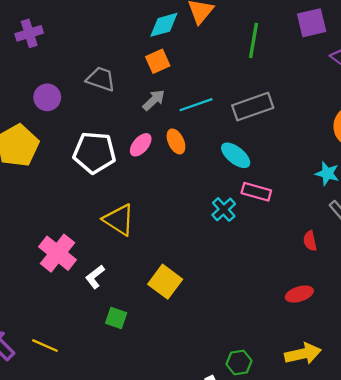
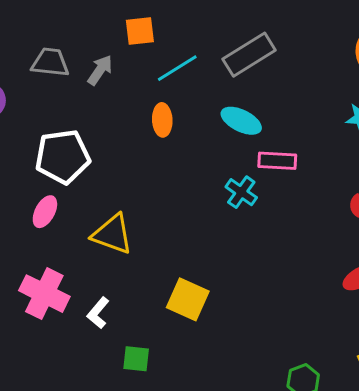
orange square: (158, 61) -> (140, 31), moved, turned 30
gray arrow: (154, 100) -> (100, 70), moved
orange ellipse: (176, 141) -> (162, 120), turned 35
pink ellipse: (141, 145) -> (45, 212), moved

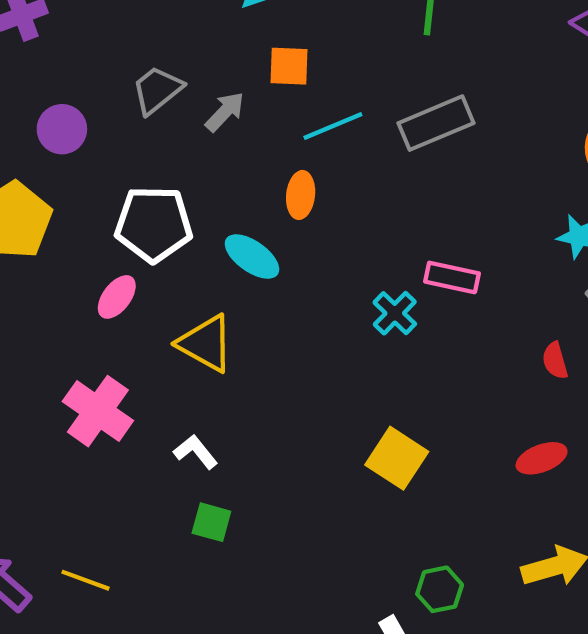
gray trapezoid: (50, 62) -> (157, 90), turned -54
cyan ellipse: (241, 121) -> (252, 257), moved
yellow square: (188, 299) -> (397, 458), moved
white L-shape: (98, 313) -> (196, 452), moved, turned 92

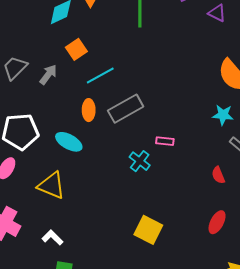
orange square: (289, 66) -> (76, 49), turned -30
gray rectangle: (436, 123) -> (126, 109), moved
pink rectangle: (452, 277) -> (165, 141), size x0.7
red ellipse: (542, 458) -> (217, 222), turned -35

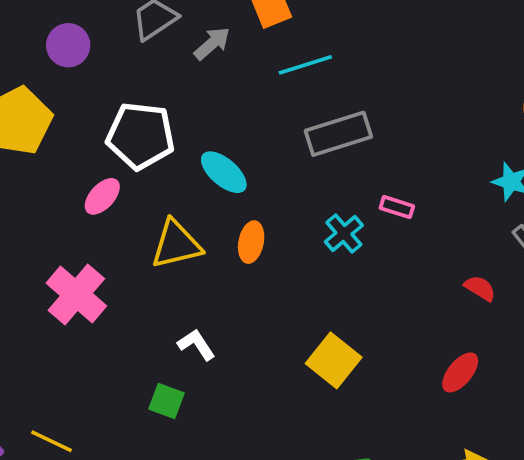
orange ellipse: (89, 110) -> (251, 242), moved
red semicircle: (218, 175) -> (480, 288), turned 132
yellow triangle: (52, 185) -> (176, 244), turned -48
white L-shape: (53, 237) -> (196, 345), moved

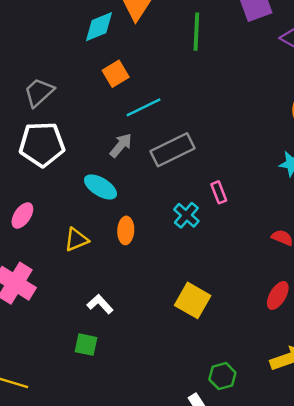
gray arrow: (212, 43) -> (121, 145), moved
white pentagon: (140, 136) -> (42, 144), moved
pink rectangle: (397, 207) -> (219, 192), turned 60
yellow triangle: (176, 244) -> (76, 240), size x0.7

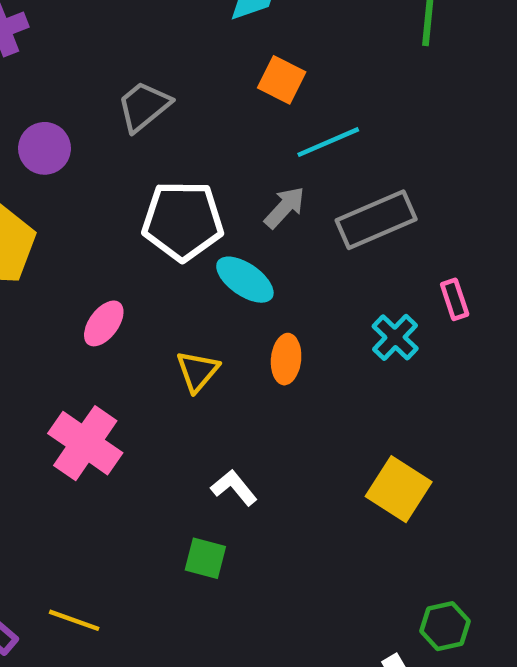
orange square: (116, 74) -> (282, 80), turned -35
white pentagon: (42, 144) -> (183, 221), moved
yellow triangle: (76, 240) -> (197, 371), turned -30

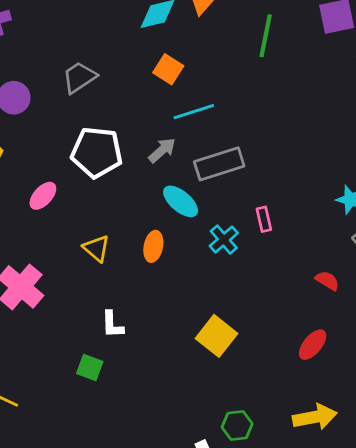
cyan ellipse: (245, 280) -> (181, 201), moved
pink ellipse: (104, 323) -> (43, 196), moved
yellow triangle: (197, 371) -> (96, 248), turned -36
white L-shape: (234, 488) -> (112, 324), turned -148

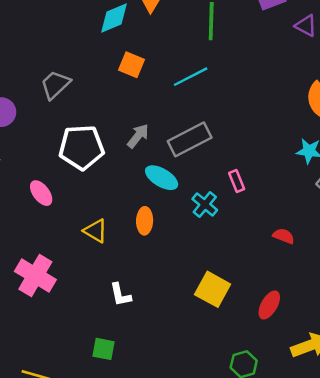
cyan line: (194, 112) -> (191, 77), moved
pink ellipse: (43, 196) -> (41, 193), turned -70
red semicircle: (327, 281) -> (284, 236), moved
red ellipse: (313, 345) -> (269, 305), moved
green square: (90, 367) -> (103, 349), moved

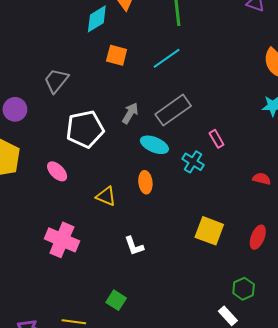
green square: (103, 349) -> (116, 300), moved, turned 30

